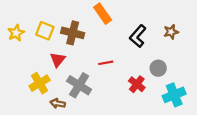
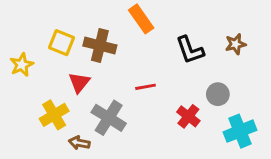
yellow star: (16, 33) -> (22, 65), moved
black L-shape: (138, 36) -> (190, 50), turned -60

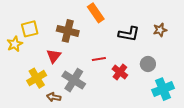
yellow square: (61, 43) -> (30, 29), moved, turned -36
black L-shape: (190, 50) -> (129, 34), turned -60
red cross: (188, 116) -> (120, 72), moved

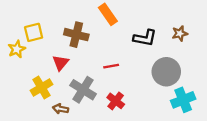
gray circle: (148, 64) -> (166, 72), size x1.6
red cross: (120, 72) -> (116, 101), moved

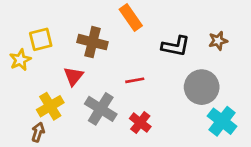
cyan cross: (183, 100) -> (222, 121), turned -30
brown arrow: (61, 109) -> (38, 132), moved, turned 96

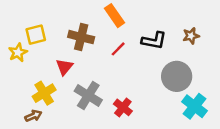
red line: (135, 80) -> (118, 49), moved, turned -35
brown arrow: (38, 132) -> (33, 116), turned 49

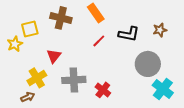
brown cross: (81, 37) -> (61, 18), moved
gray cross: (88, 96) -> (74, 80), turned -35

